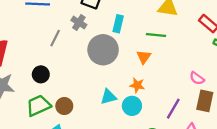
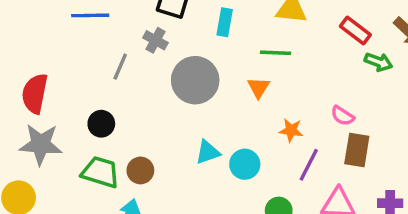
cyan rectangle: (118, 24) -> (225, 22), moved
orange star: (137, 85) -> (291, 130), moved
green trapezoid: (38, 106) -> (100, 172), turned 45

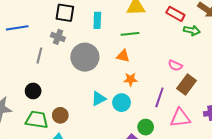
orange triangle: (259, 88) -> (123, 56), turned -40
orange star: (291, 130) -> (131, 79), moved
brown rectangle: (357, 150) -> (187, 84), turned 36

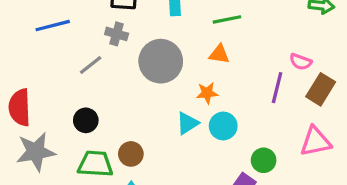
gray line: (39, 56) -> (91, 65), turned 42
orange star: (131, 79) -> (207, 93), moved
purple line: (159, 97) -> (277, 88), moved

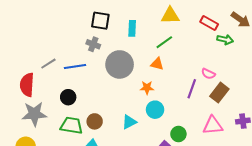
green line: (227, 19) -> (164, 42), turned -30
blue line: (53, 26) -> (75, 66), moved
gray line: (91, 65) -> (48, 64), moved
cyan triangle: (187, 123) -> (129, 122), moved

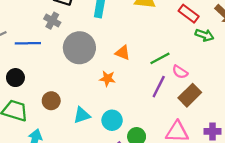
green line: (164, 42) -> (160, 58), moved
cyan circle: (155, 110) -> (112, 120), moved
brown circle: (95, 121) -> (51, 101), moved

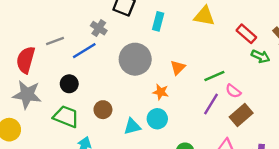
gray cross: (52, 21) -> (99, 28), moved
blue line: (28, 43) -> (84, 51), turned -35
orange triangle: (123, 53) -> (178, 67), turned 49
cyan circle: (112, 120) -> (157, 119), moved

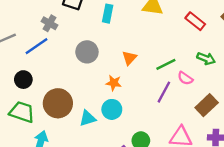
green arrow: (260, 56) -> (206, 58), moved
gray circle: (135, 59) -> (87, 52), size x0.7
brown circle: (103, 110) -> (58, 103), size x1.6
brown rectangle: (241, 115) -> (207, 105), moved

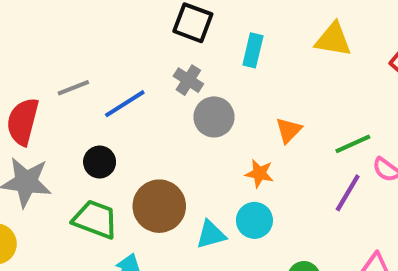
gray cross: (50, 23) -> (188, 80), moved

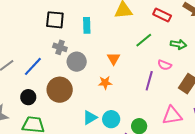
green line: (353, 144) -> (144, 40), moved
brown circle: (159, 206) -> (60, 90), moved
cyan circle: (254, 220) -> (111, 119), moved

